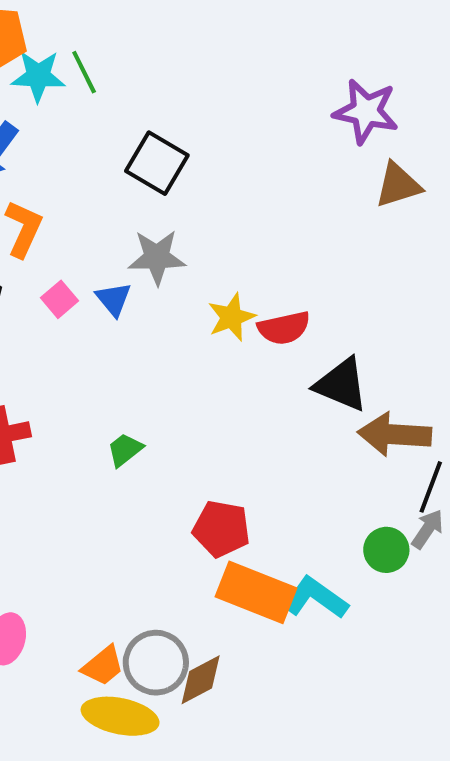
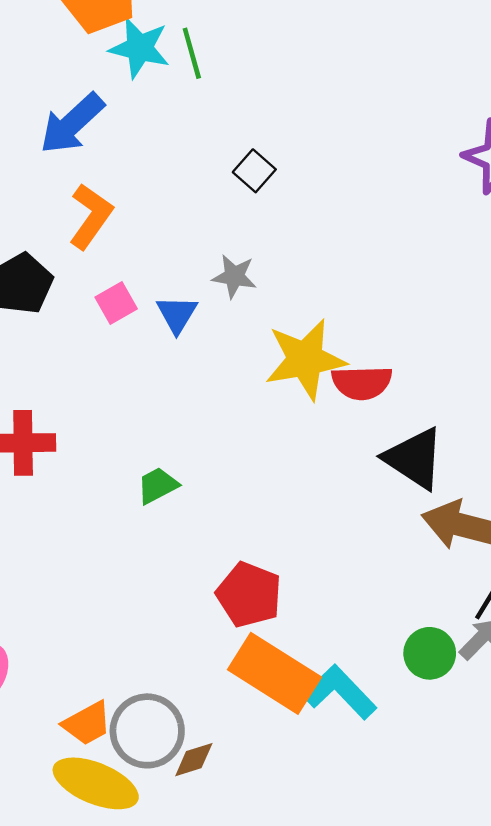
black square: (157, 163) -> (254, 171), size x0.6
gray star: (157, 257) -> (234, 276), size x0.7
yellow star: (231, 317) -> (305, 359), size x1.5
brown diamond: (201, 680) -> (194, 760), size x0.7

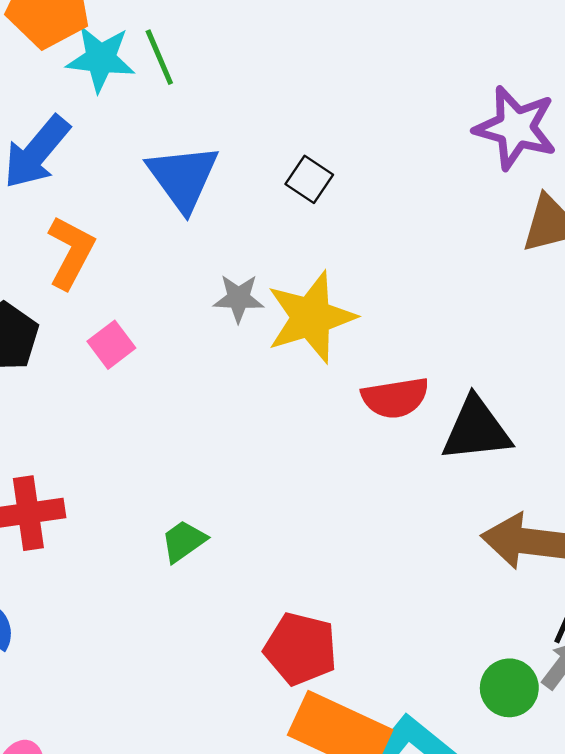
black square: (254, 171) -> (309, 179), moved
blue triangle: (177, 314) -> (183, 177), moved, size x1.6
yellow star: (305, 359) -> (311, 317), moved
black triangle: (414, 458) -> (476, 430), moved, turned -32

